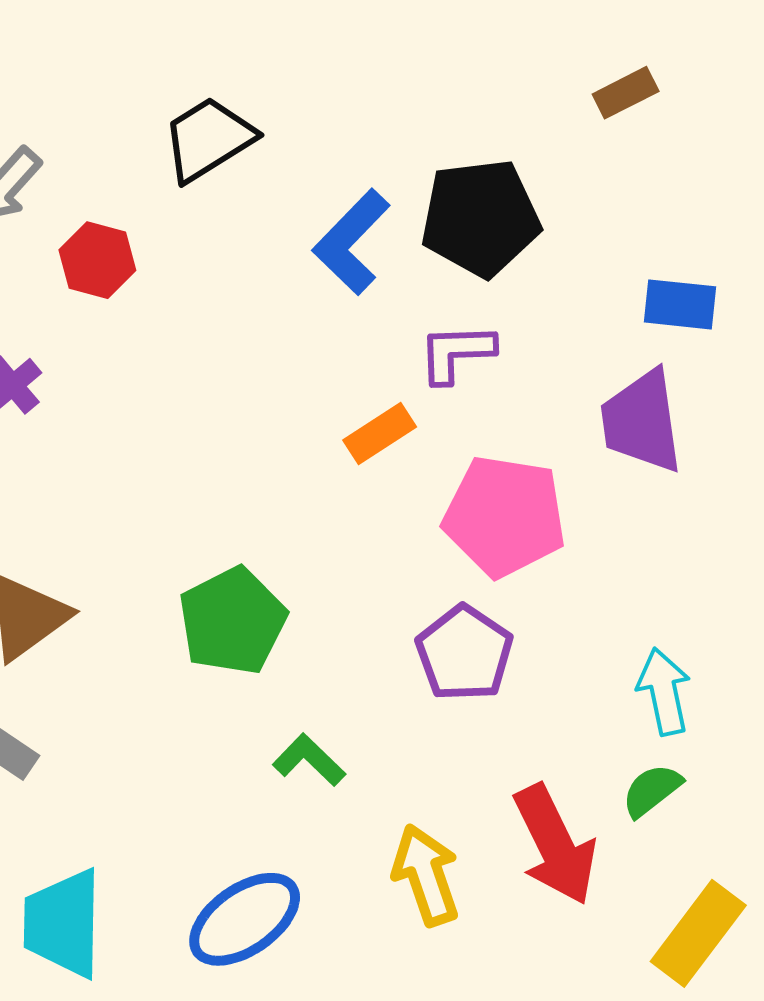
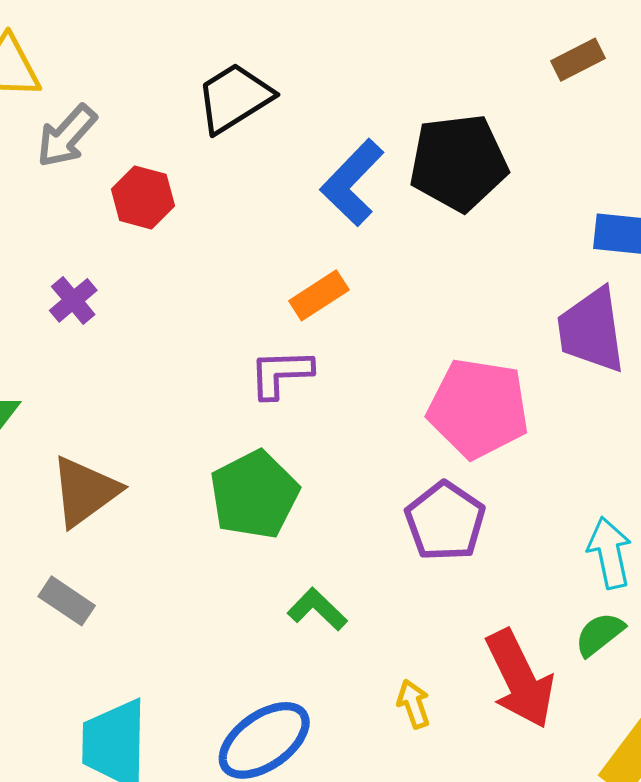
purple L-shape: (456, 353) -> (281, 373), moved
orange rectangle: (380, 433) -> (319, 295), moved
yellow arrow: (426, 875) -> (414, 704), size x0.6

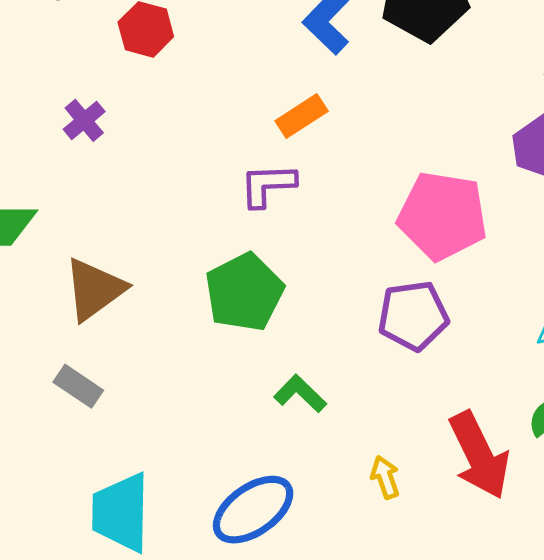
purple pentagon: (445, 521) -> (413, 316), turned 30

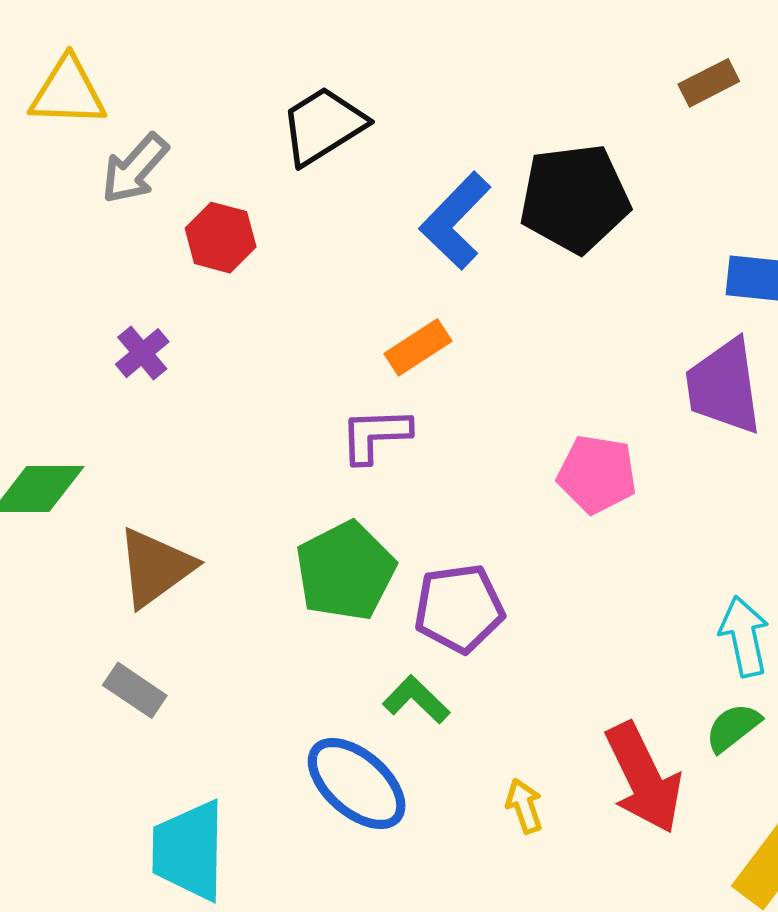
pink pentagon: (442, 216) -> (597, 474), size x0.7
purple pentagon: (413, 316) -> (459, 608), moved
blue ellipse: (253, 510) -> (357, 784), moved, turned 76

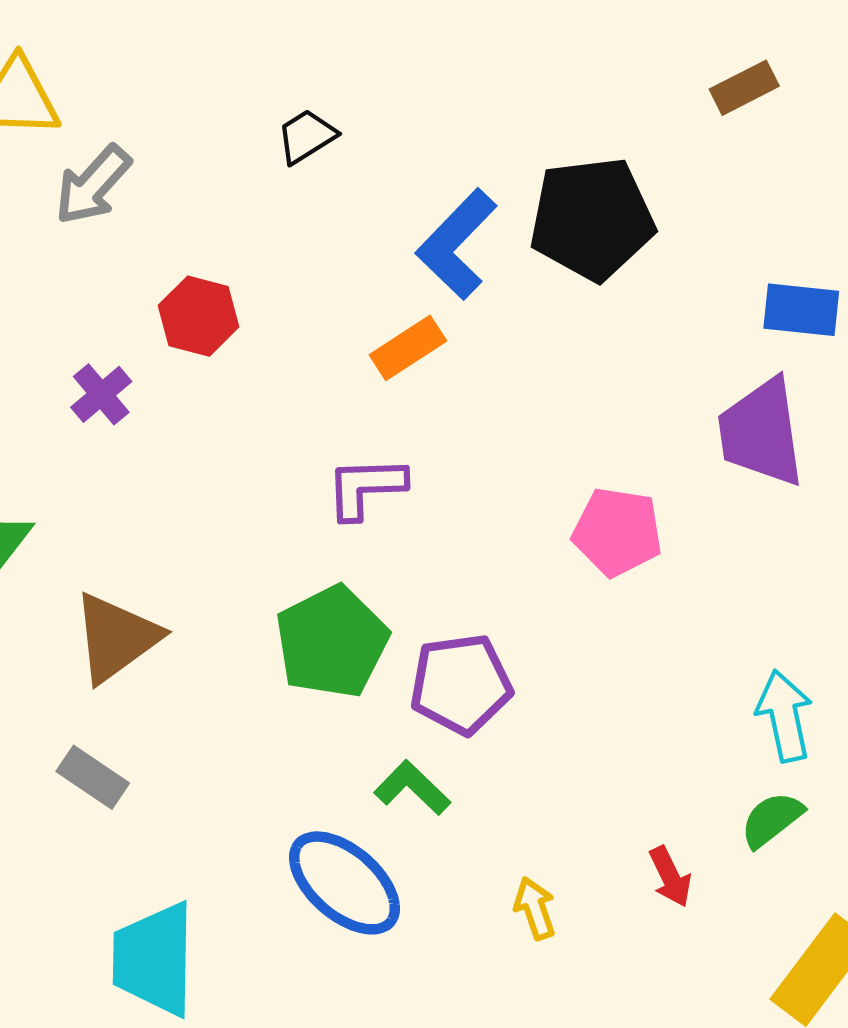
black trapezoid: (323, 126) -> (306, 136), size x0.6
red hexagon: (221, 238) -> (199, 316), moved
orange rectangle: (418, 347) -> (408, 348), moved
red arrow: (644, 778) -> (670, 877), size x0.5

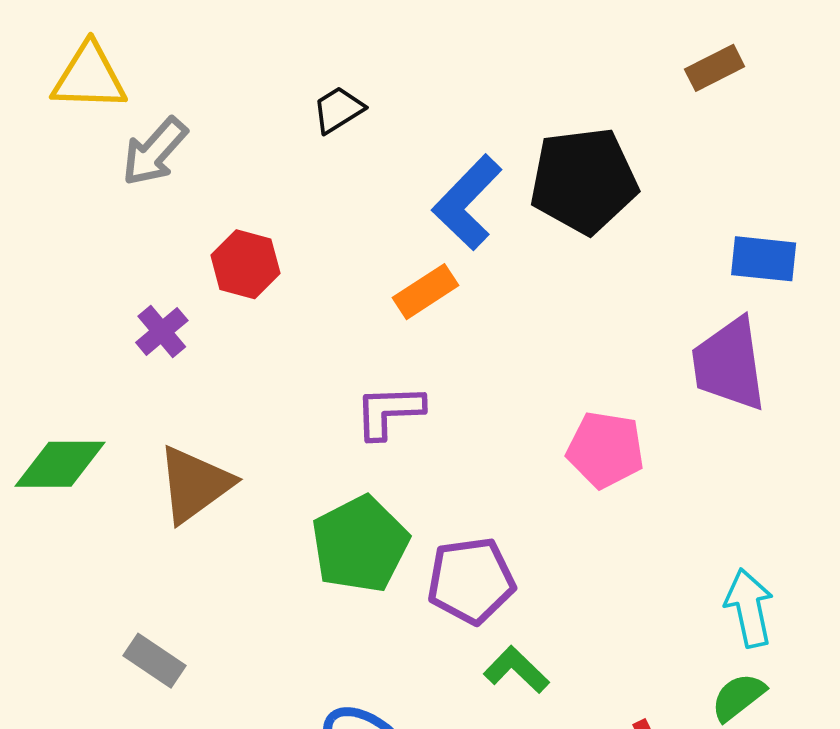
brown triangle: (116, 638) -> (195, 484), moved
green L-shape: (412, 788) -> (516, 670), moved

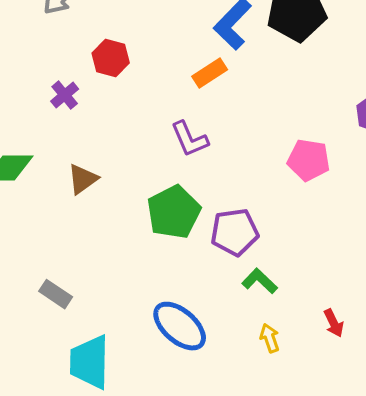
purple L-shape: (389, 412) -> (190, 139), turned -111
brown triangle: (195, 484) -> (83, 179), size x0.7
gray rectangle: (155, 661) -> (56, 294), moved

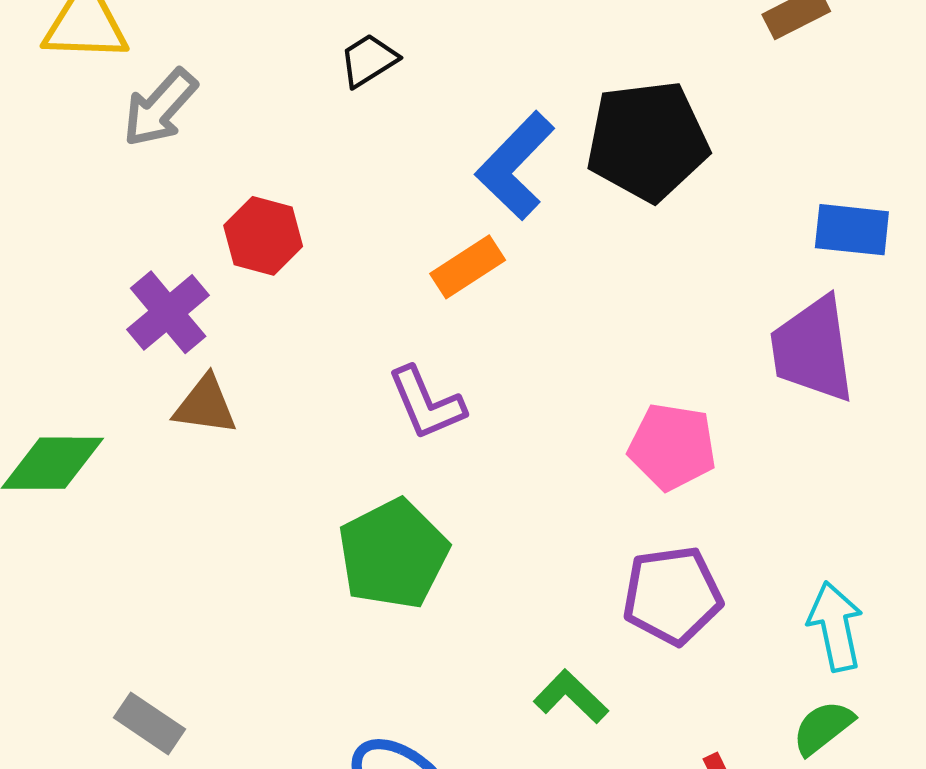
purple cross: (65, 95) -> (168, 312), size x1.4
brown triangle: (83, 179) -> (205, 405), moved, turned 44
purple pentagon: (235, 232) -> (672, 595), moved

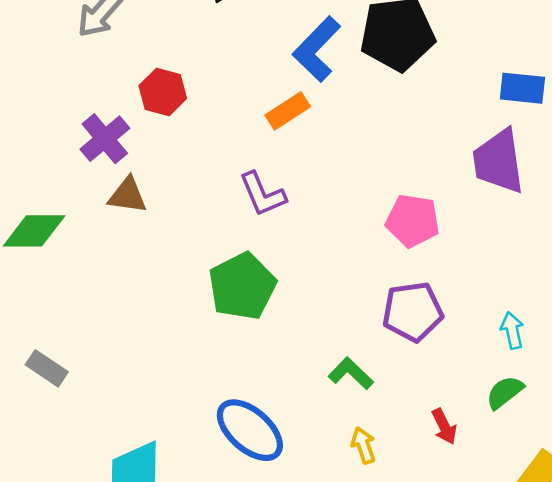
cyan arrow: (835, 626) -> (512, 330), size x0.7
gray rectangle: (150, 723) -> (47, 368), moved

